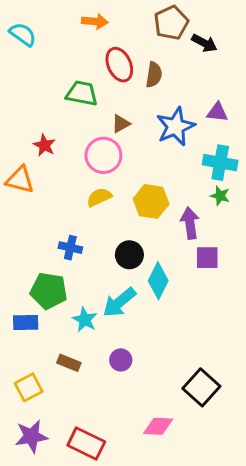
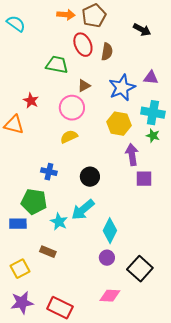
brown pentagon: (171, 23) -> (94, 16), moved
yellow hexagon: (151, 201) -> (119, 124), moved
cyan diamond: (158, 281) -> (110, 231), moved
purple circle: (121, 360) -> (107, 258), moved

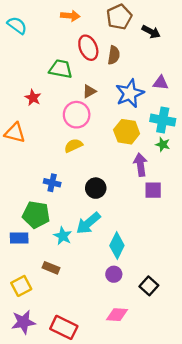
brown pentagon: (94, 16) -> (119, 17), moved
red star: (31, 101) -> (33, 98), moved
black square: (140, 269) -> (149, 286), size x0.7

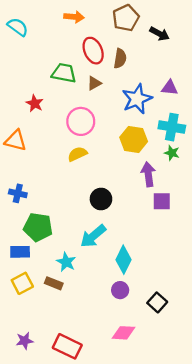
brown triangle: (89, 91) -> (94, 83), moved
blue cross: (52, 183) -> (18, 193), moved
cyan star: (63, 236) -> (66, 262), moved
yellow square: (21, 286) -> (22, 283), moved
purple star: (23, 322) -> (25, 341), size x0.7

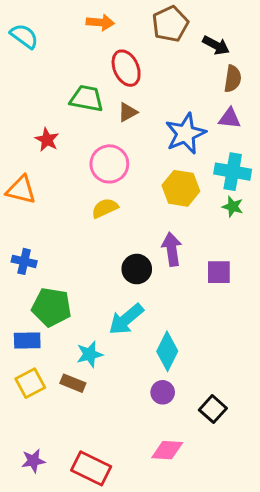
brown semicircle: (120, 58) -> (233, 79), moved
purple arrow: (148, 174) -> (172, 249), moved
cyan star: (66, 262) -> (90, 354), turned 30

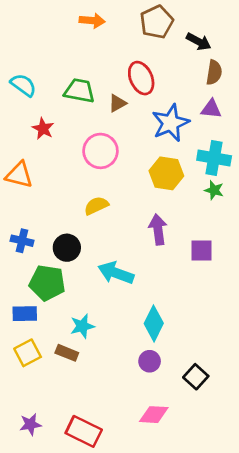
cyan semicircle: (24, 36) -> (23, 85), moved
red ellipse: (126, 68) -> (141, 78), moved
yellow semicircle: (105, 208) -> (96, 206), moved
black circle: (137, 269) -> (67, 248), moved
cyan arrow: (126, 319) -> (116, 273), moved, turned 60

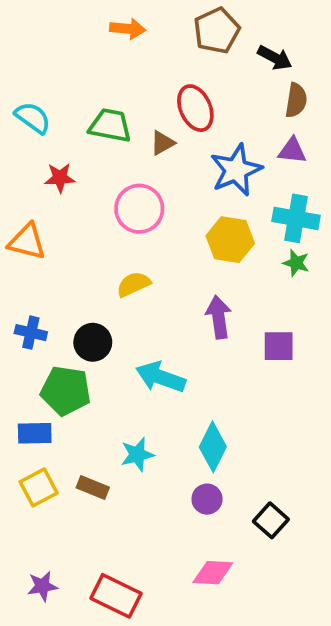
red star: (43, 129) -> (60, 178), turned -30
cyan star: (82, 326) -> (137, 455), moved

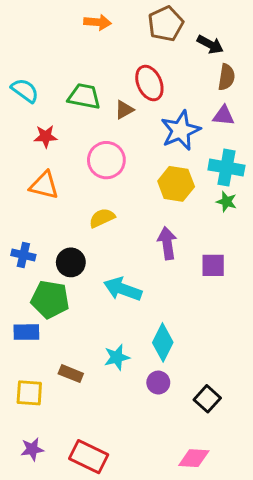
orange triangle: (27, 242) -> (44, 185), moved
cyan star: (137, 455) -> (117, 357), moved
yellow square: (39, 487) -> (29, 393), moved, turned 32
pink diamond: (213, 573) -> (194, 458), moved

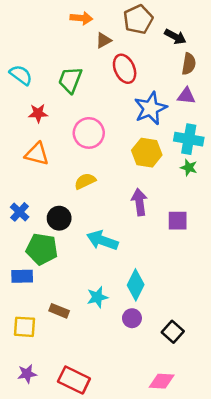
green trapezoid: (84, 96) -> (70, 80), turned -80
brown triangle: (124, 110) -> (104, 40), moved
blue cross: (23, 255) -> (20, 212), turned 30

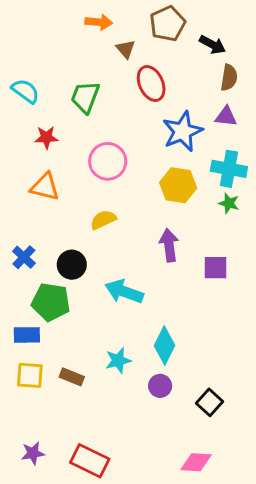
brown triangle: (104, 40) -> (126, 49), turned -42
yellow square: (25, 327) -> (30, 375), moved

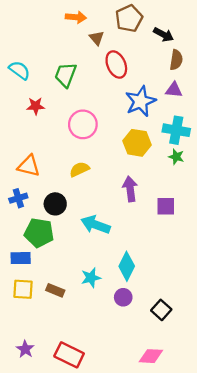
orange triangle: (45, 187) -> (29, 166), moved
blue cross: (24, 257) -> (18, 198), turned 30
purple star: (33, 453) -> (25, 349), turned -30

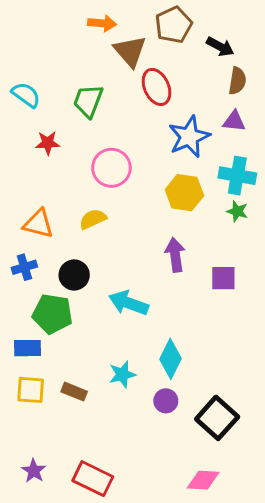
brown triangle: (97, 38) -> (130, 51), size x1.6
yellow semicircle: (79, 169) -> (93, 219), moved
black square: (161, 310) -> (217, 418), size x1.5

